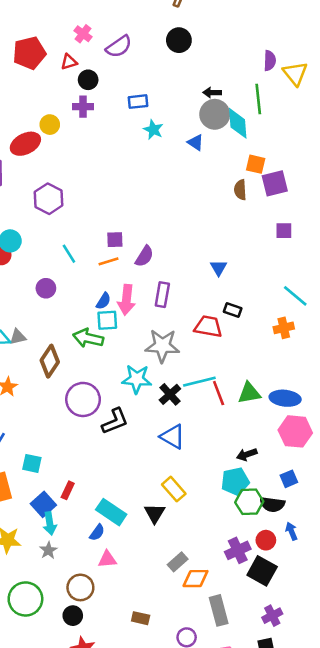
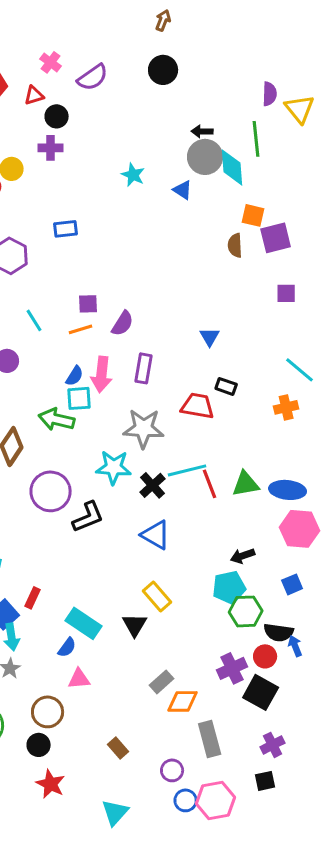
blue rectangle: (138, 102) -> (66, 229), moved
black semicircle: (272, 504) -> (279, 632), moved
brown rectangle: (141, 618) -> (118, 748), turned 36

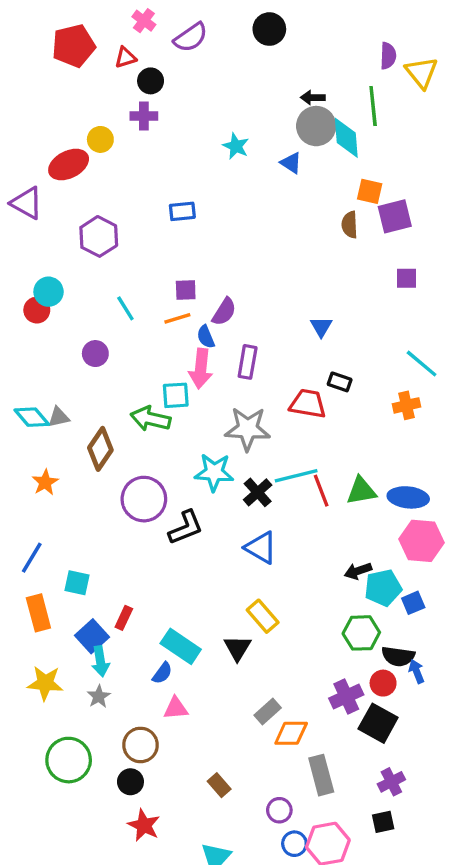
blue rectangle: (66, 229) -> (182, 211), moved
blue semicircle: (75, 376) -> (206, 337), moved, turned 125
cyan pentagon: (229, 587) -> (383, 588), moved

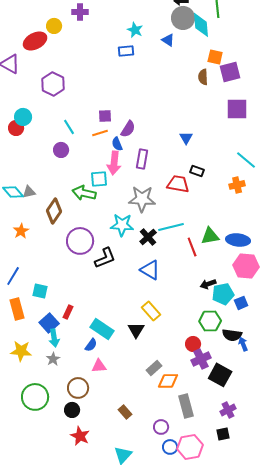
blue rectangle: (182, 211) -> (126, 51), moved
purple square: (406, 278) -> (237, 109), size x1.6
purple circle: (95, 354) -> (61, 150), moved
red line: (321, 491) -> (192, 247), moved
red circle: (383, 683) -> (193, 344), moved

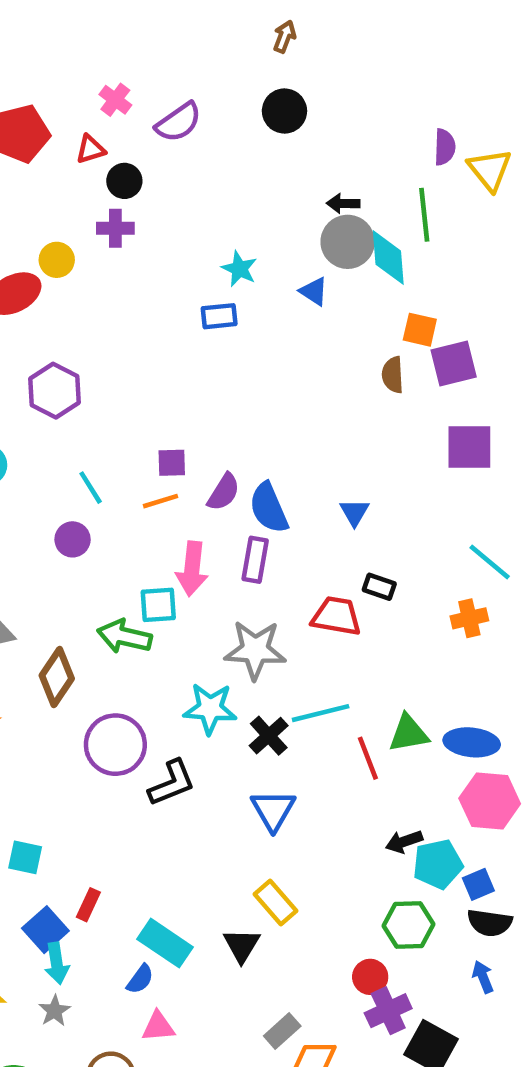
blue semicircle: (117, 144) -> (269, 508), moved, size x1.6
blue triangle: (150, 270) -> (273, 810), turned 30
black semicircle: (232, 335) -> (490, 923), moved

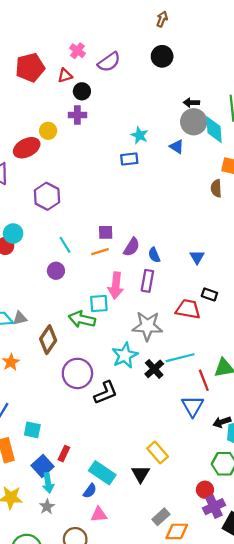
blue semicircle: (269, 508) -> (154, 255), size x0.6
cyan star: (210, 709) -> (125, 355), turned -30
blue triangle: (273, 810) -> (193, 406), moved

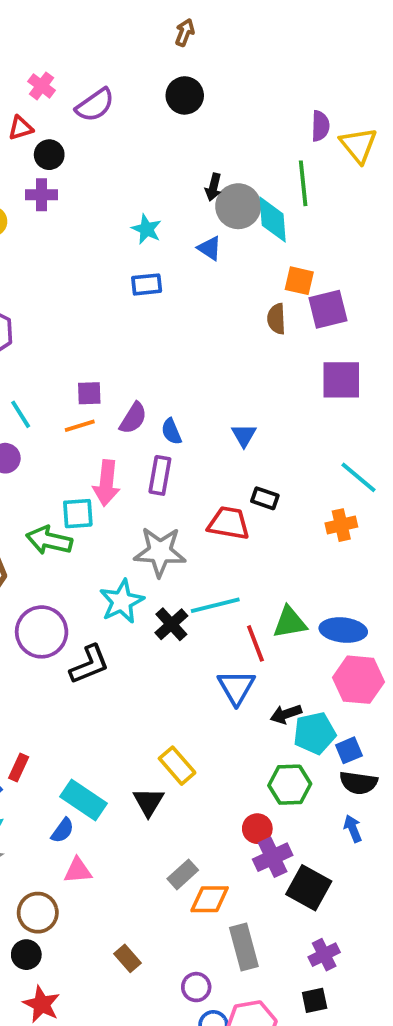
black arrow: (191, 103) -> (213, 187), moved, turned -77
blue rectangle: (129, 159) -> (147, 284), moved

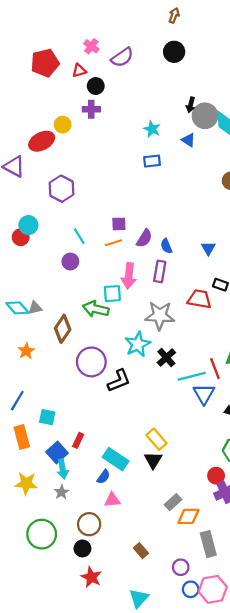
cyan line: (215, 605) -> (192, 376), moved
yellow rectangle: (177, 766) -> (156, 439), moved

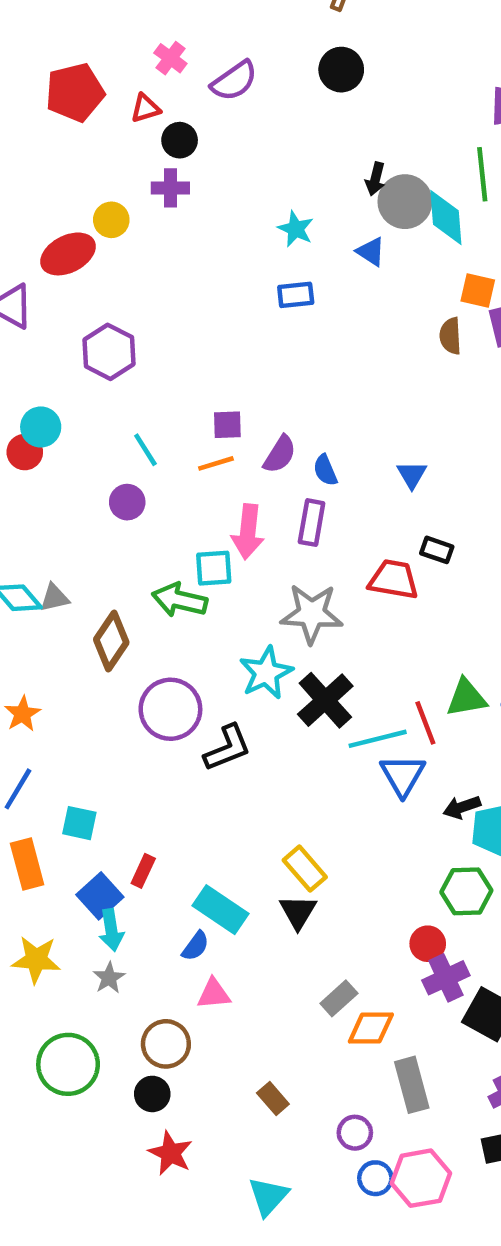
orange star: (26, 351) -> (22, 714), moved
black cross: (166, 358) -> (325, 700), size x1.4

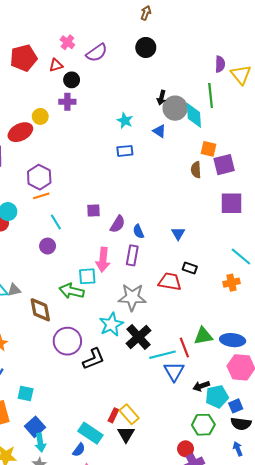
orange line: (216, 463) -> (41, 196), moved
brown diamond: (111, 641) -> (40, 310), turned -45
red rectangle: (143, 871) -> (113, 415), moved

